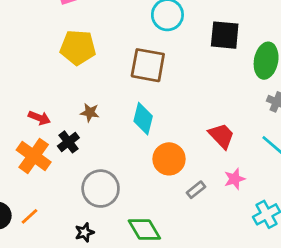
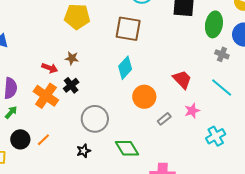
brown star: (90, 113) -> (72, 58), moved
cyan diamond: (143, 119) -> (125, 68), turned 30

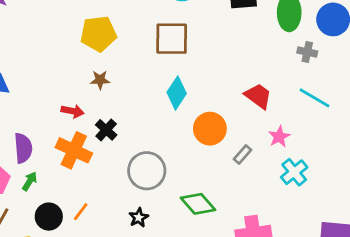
brown star: (72, 58) -> (100, 80), moved
cyan cross: (216, 136) -> (294, 172), moved

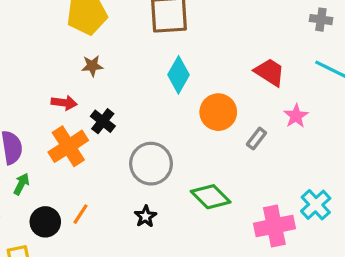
orange cross: (74, 150) -> (68, 146), turned 36
cyan cross: (294, 172) -> (316, 205), moved

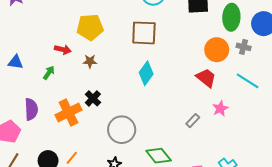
red arrow: (64, 103) -> (63, 50), moved
orange circle: (218, 112) -> (217, 50), moved
green arrow: (21, 184) -> (49, 73), moved

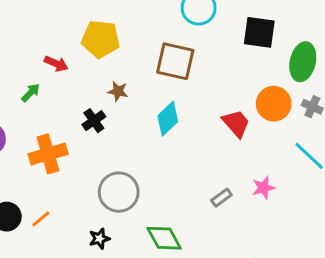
brown star: (90, 61) -> (118, 91), moved
red trapezoid: (206, 78) -> (236, 123), moved
black cross: (93, 98) -> (94, 121), moved

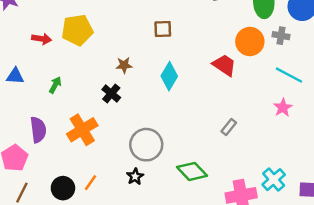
yellow pentagon: (101, 39) -> (77, 30), moved
brown square: (175, 61) -> (163, 29), size x0.6
red arrow: (56, 64) -> (42, 39), moved
pink star: (264, 188) -> (283, 108), moved
black star: (99, 239) -> (135, 176), moved

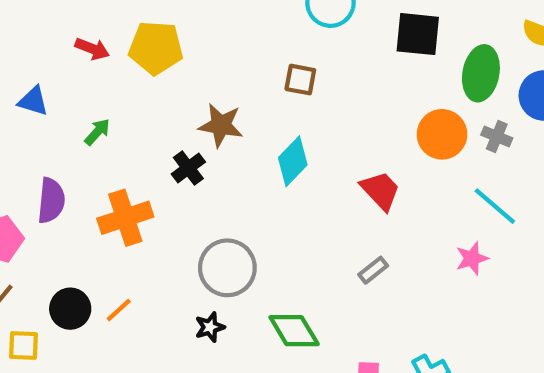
brown star: (124, 65) -> (221, 125), size x1.5
red trapezoid: (224, 65) -> (380, 191), moved
black star: (135, 176) -> (210, 327), moved

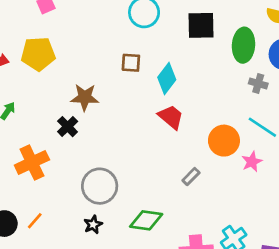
orange circle: (442, 134) -> (224, 141), moved
cyan diamond: (293, 161) -> (167, 79), moved
red trapezoid: (380, 191) -> (171, 117), moved
green diamond: (294, 331) -> (146, 220), turned -44

